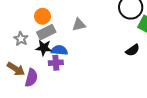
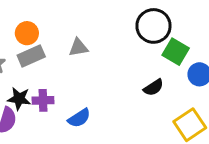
black star: (44, 48) -> (19, 99), moved
blue semicircle: (59, 50) -> (79, 118), moved, turned 140

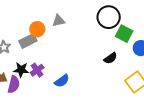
orange circle: (27, 33) -> (37, 29), moved
gray triangle: (78, 47) -> (58, 21), moved
purple cross: (43, 100) -> (37, 70), turned -32

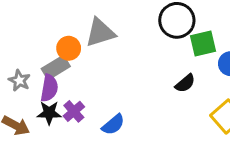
gray triangle: (58, 21) -> (100, 32), size x1.5
green square: (124, 34) -> (203, 44), turned -36
purple semicircle: (14, 85) -> (49, 88), moved

